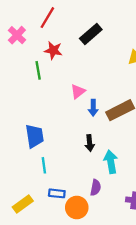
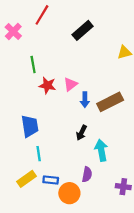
red star: (53, 50) -> (47, 85), moved
black arrow: (90, 143) -> (82, 133), turned 32
yellow rectangle: (23, 204) -> (27, 179), moved

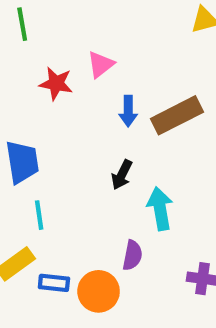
green line: (33, 64) -> (22, 24), moved
pink triangle: (71, 84) -> (101, 64), moved
blue rectangle: (51, 180) -> (54, 283), moved

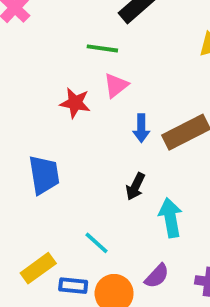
green line: (22, 24) -> (102, 48), moved, turned -72
cyan line: (39, 215) -> (97, 243), moved, turned -40
purple semicircle: (132, 255) -> (157, 276), moved, turned 32

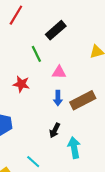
green line: (102, 48) -> (36, 54), turned 56
pink triangle: (116, 85) -> (59, 72), moved, turned 40

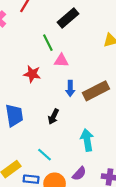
pink triangle: (59, 72) -> (61, 61), moved
black arrow: (55, 130) -> (53, 117), moved

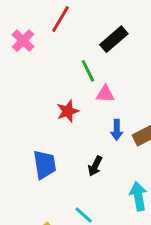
red star: (32, 74) -> (68, 111), turned -30

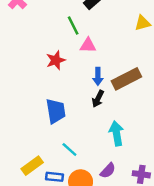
blue trapezoid: (45, 165) -> (56, 111), moved
black arrow: (95, 166) -> (98, 99), moved

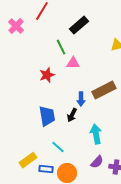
blue arrow: (98, 76) -> (81, 99), moved
black arrow: (98, 99) -> (72, 115), moved
purple semicircle: (108, 171) -> (97, 162), moved

